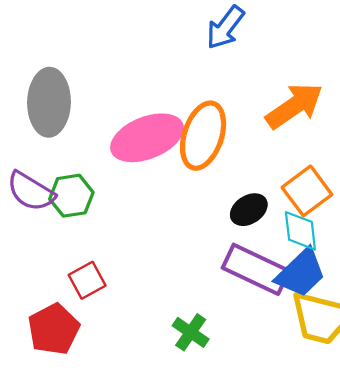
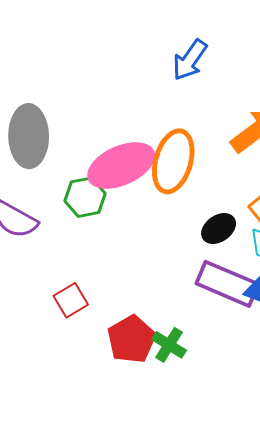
green hexagon: (71, 196) -> (85, 197), moved
red pentagon: (54, 329) -> (131, 339), moved

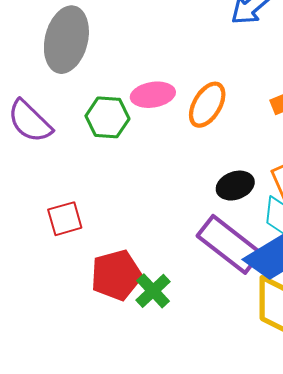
orange ellipse: (173, 161) -> (207, 105), size x0.7
pink ellipse: (121, 165) -> (153, 95), size x0.6

